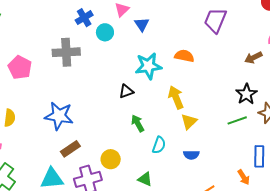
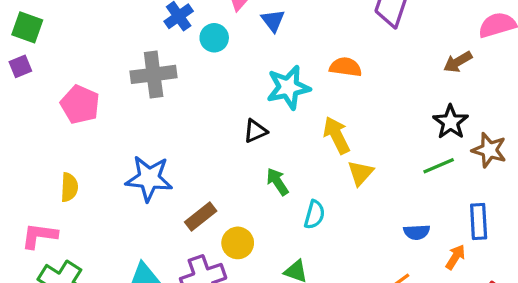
brown rectangle: (70, 149) -> (201, 216), moved
blue semicircle: (191, 155) -> (417, 232), moved
orange arrow: (244, 177) -> (455, 257), turned -112

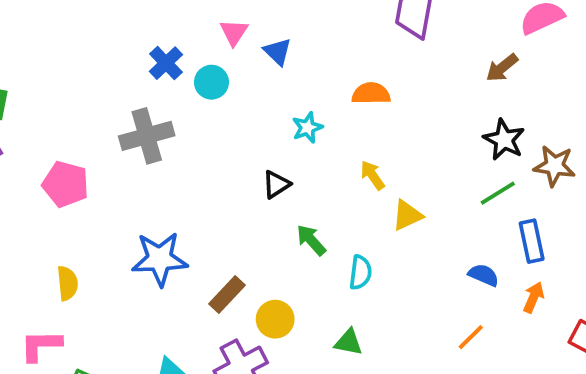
cyan star: (288, 87) -> (307, 128), size x0.6
yellow arrow: (337, 135) -> (372, 175), size x0.7
yellow triangle: (360, 173) -> (407, 215), turned 32
blue rectangle: (479, 222) -> (532, 241), moved
blue semicircle: (417, 232) -> (484, 275), turned -145

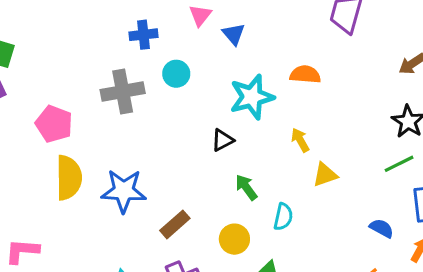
blue cross: (166, 63) -> (144, 35), turned 32
cyan circle: (212, 82) -> (176, 74), moved
cyan star: (307, 128) -> (252, 97), size x1.8
yellow semicircle: (67, 283) -> (69, 178), moved, size x1.6
yellow circle: (275, 319) -> (234, 239), moved

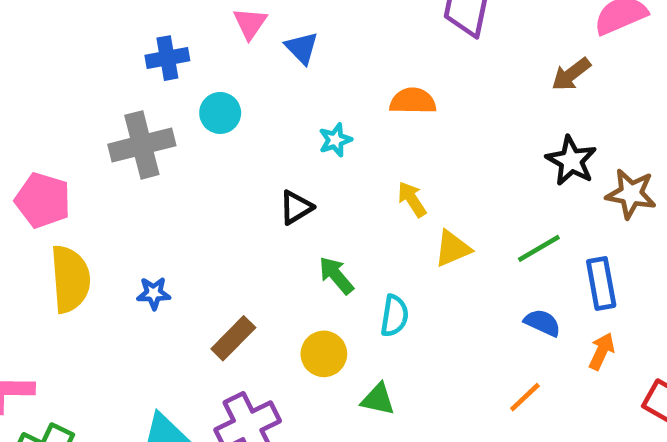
cyan star: (252, 97) -> (335, 140), size x0.5
green line: (399, 164) -> (539, 248), moved
blue star: (124, 191) -> (154, 293), size x0.5

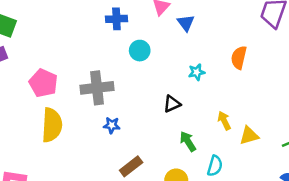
orange semicircle: (413, 101) -> (239, 58), turned -85
gray cross: (142, 145) -> (97, 88), moved
yellow arrow: (412, 199) -> (224, 121), moved
blue star: (154, 293) -> (112, 125), moved

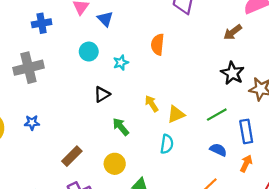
cyan circle: (140, 51) -> (89, 52), moved
gray cross: (97, 88) -> (28, 68), moved
blue star: (112, 125) -> (32, 123), moved
cyan semicircle: (215, 166) -> (167, 144), moved

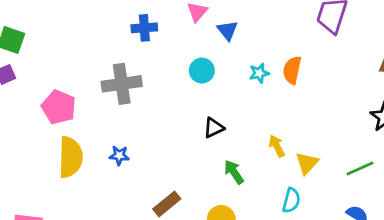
cyan star: (121, 63) -> (259, 73), moved
yellow triangle: (176, 114) -> (307, 163), turned -30

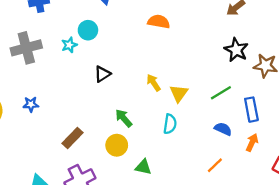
orange semicircle: (292, 70) -> (159, 22), turned 95
cyan star: (259, 73) -> (69, 45), moved
green arrow: (234, 172) -> (124, 118), moved

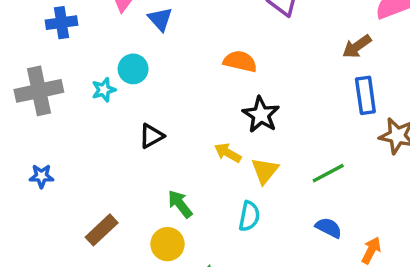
black star: (236, 50) -> (261, 115), moved
yellow arrow: (154, 83) -> (228, 153), turned -30
blue rectangle: (251, 110) -> (365, 95), moved

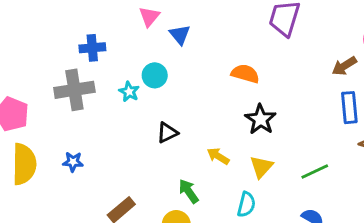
blue cross: (62, 23) -> (92, 48), moved
cyan star: (104, 90) -> (129, 92), turned -30
yellow arrow: (228, 153) -> (218, 156), moved

